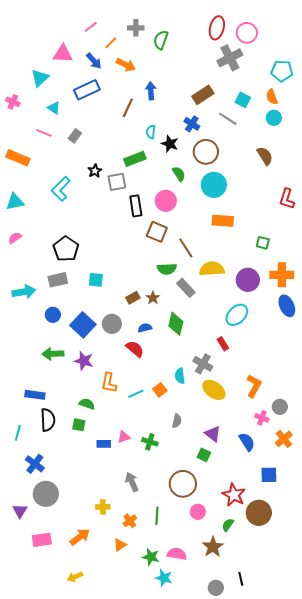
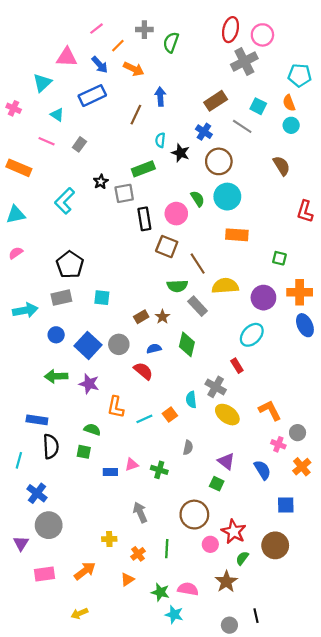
green semicircle: (179, 174) -> (198, 199), moved
orange L-shape: (254, 386) -> (270, 410), turned -55
red star: (234, 495) -> (234, 532), moved

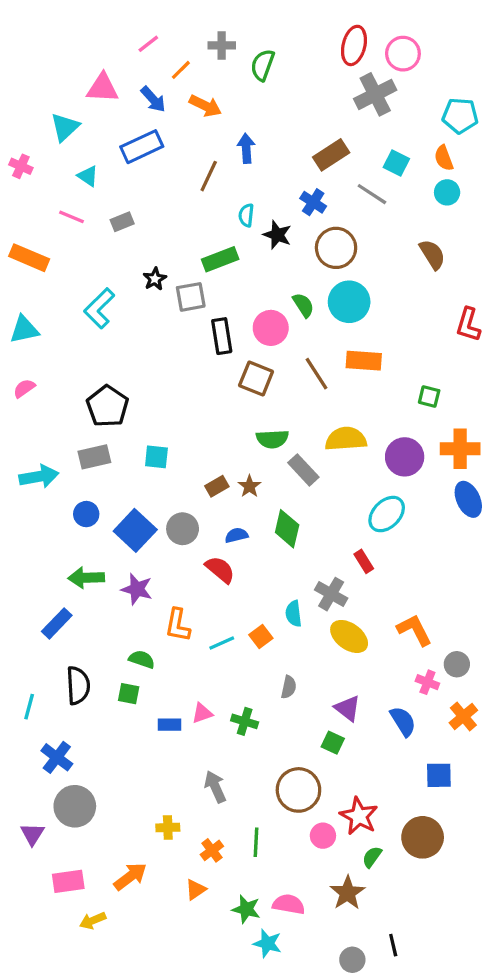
gray rectangle: (79, 144) -> (122, 222), turned 32
brown line: (198, 264) -> (316, 374), moved
blue rectangle: (37, 420) -> (57, 623), moved, turned -54
yellow arrow: (79, 613) -> (93, 921), moved

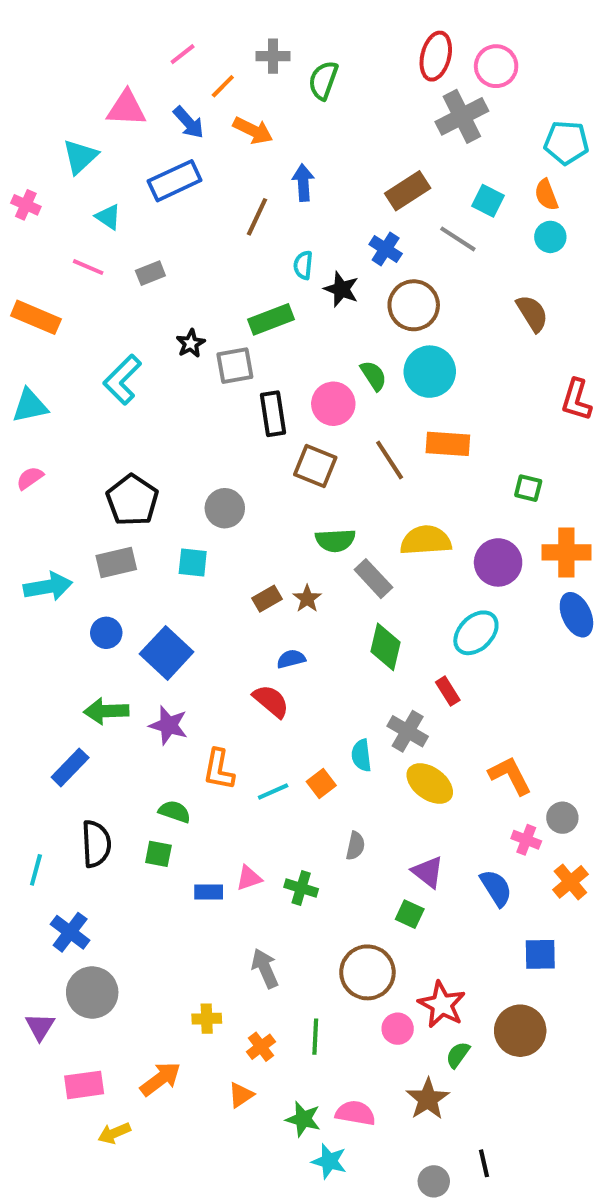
gray circle: (183, 529) -> (225, 508), moved
green diamond: (287, 529) -> (386, 647), moved

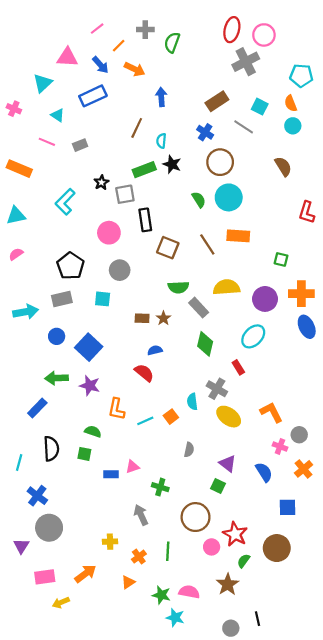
brown line: (257, 217) -> (137, 128), moved
black star: (341, 289) -> (172, 164), moved
pink circle: (333, 404) -> (109, 233), moved
brown rectangle: (267, 599) -> (142, 318), turned 32
green cross: (301, 888) -> (160, 487), moved

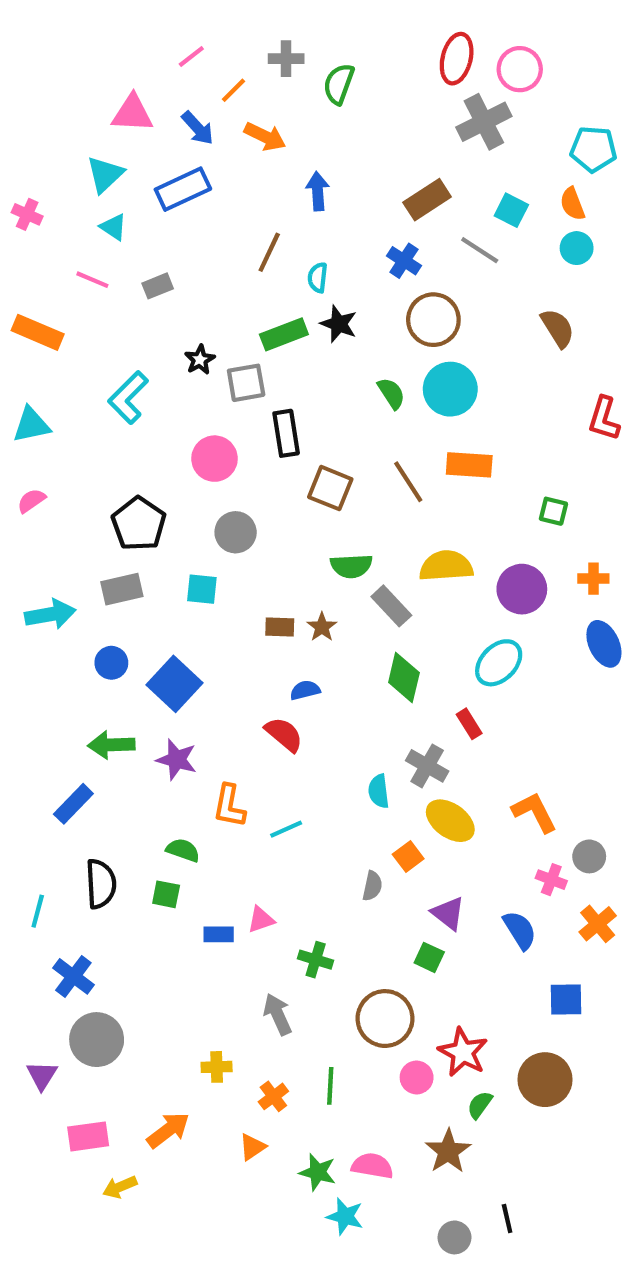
cyan triangle: (43, 83) -> (105, 174), moved
orange cross: (301, 294) -> (593, 579), size x0.6
orange square: (171, 417) -> (408, 856), moved

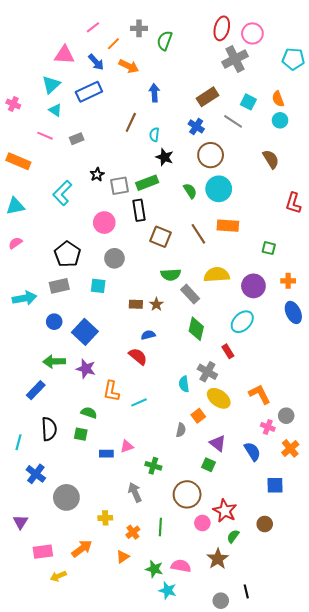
cyan pentagon: (593, 149) -> (293, 59), moved
green rectangle: (284, 334) -> (147, 183), moved
gray circle: (97, 1040) -> (66, 497), moved
brown circle: (545, 1080) -> (265, 524), size x0.6

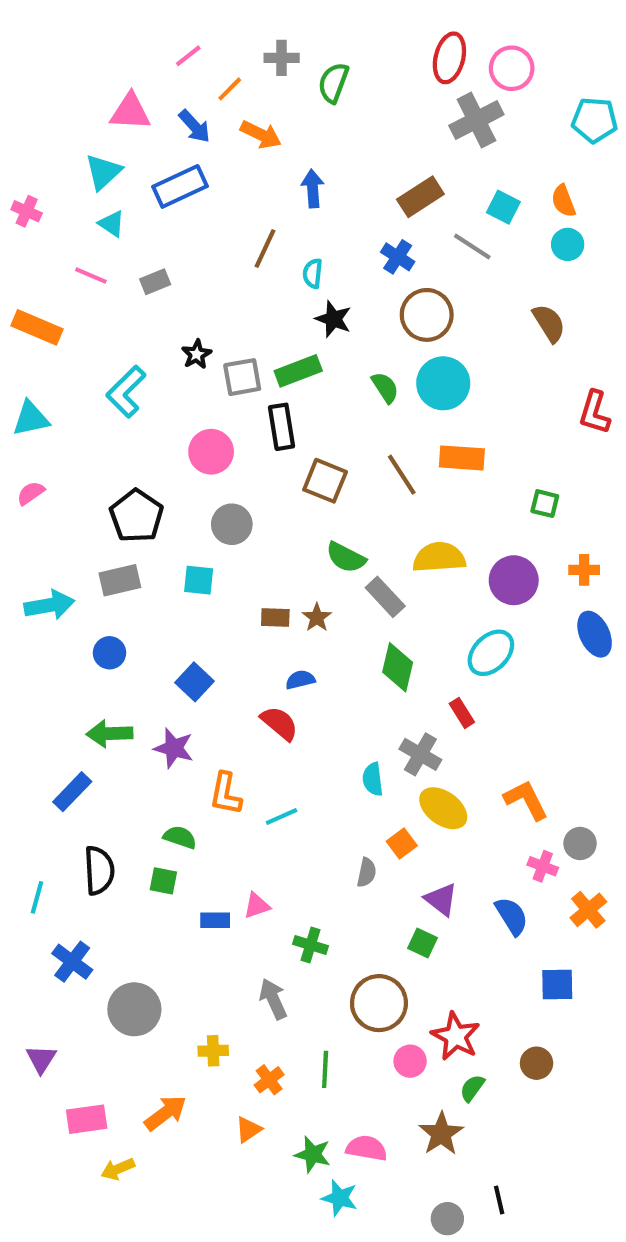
green semicircle: (171, 275) -> (346, 557), turned 30
blue square: (85, 332) -> (194, 682), moved, size x0.7

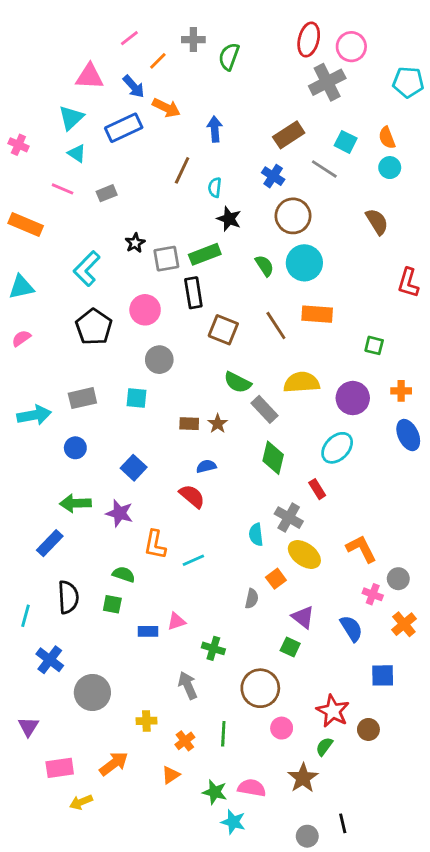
orange arrow: (261, 135) -> (166, 108), moved
black pentagon: (136, 516) -> (94, 327), moved
red star: (456, 1036) -> (333, 711), moved

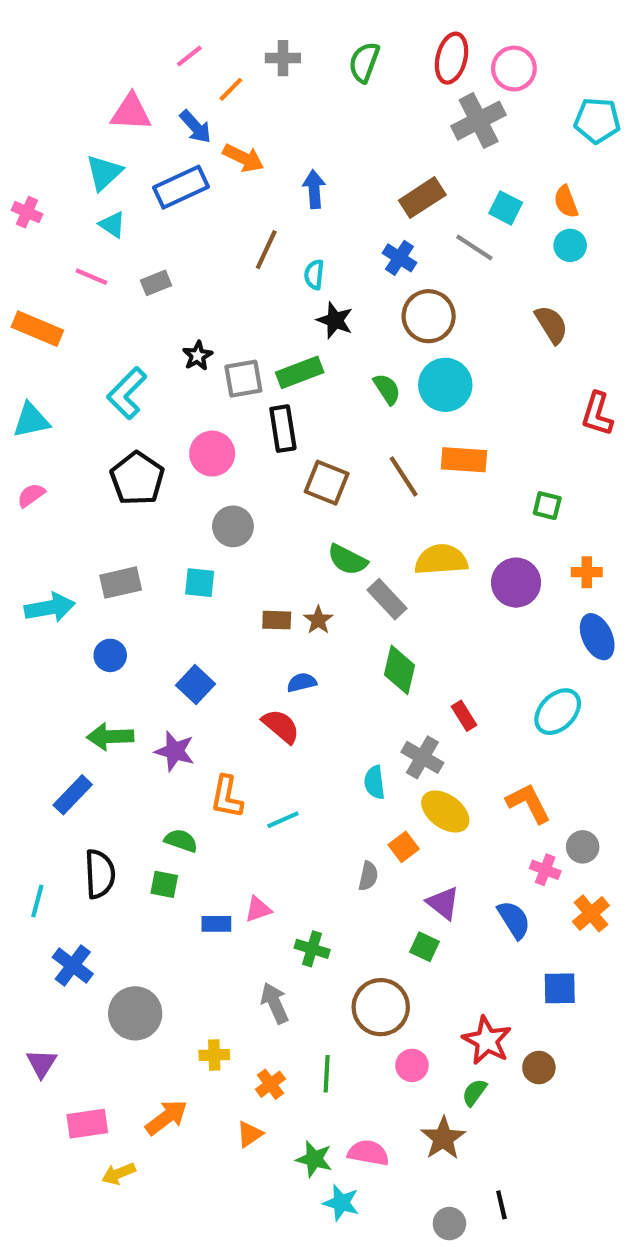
green semicircle: (229, 57) -> (364, 62), moved
cyan ellipse: (337, 448) -> (558, 712), moved

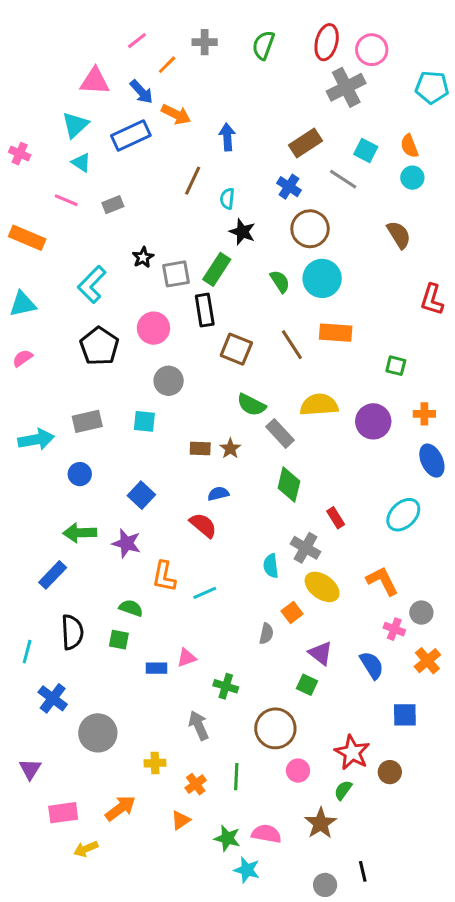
green rectangle: (300, 372) -> (217, 269), turned -36

